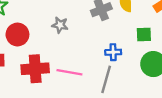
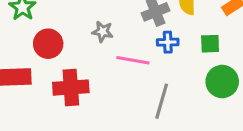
blue cross: (113, 52) -> (168, 42), moved
pink line: (69, 72) -> (133, 60), moved

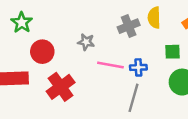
blue cross: (168, 42) -> (138, 67), moved
red cross: (71, 88) -> (61, 87), turned -32

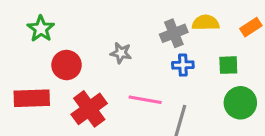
yellow semicircle: (154, 18) -> (206, 23), turned 90
pink line: (110, 65) -> (145, 100), moved
blue cross: (138, 67) -> (183, 65), moved

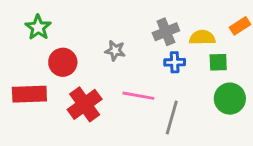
yellow semicircle: (206, 23) -> (202, 38), moved

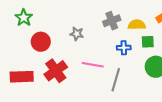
blue cross: (175, 62) -> (124, 48), moved
red rectangle: (29, 94) -> (22, 77), moved

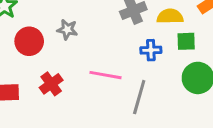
gray star: (77, 34) -> (67, 30), moved
red cross: (56, 71) -> (51, 84), size x0.7

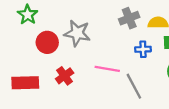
gray star: (67, 30) -> (77, 33), size x1.6
gray line: (139, 97) -> (134, 86), turned -44

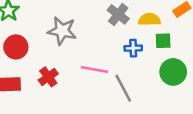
gray cross: (129, 18) -> (118, 14), turned -30
red circle: (47, 42) -> (16, 47), moved

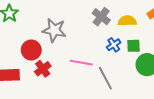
green square: (163, 41) -> (134, 46), moved
red circle: (16, 47) -> (31, 50), moved
blue cross: (133, 48) -> (114, 45), turned -32

